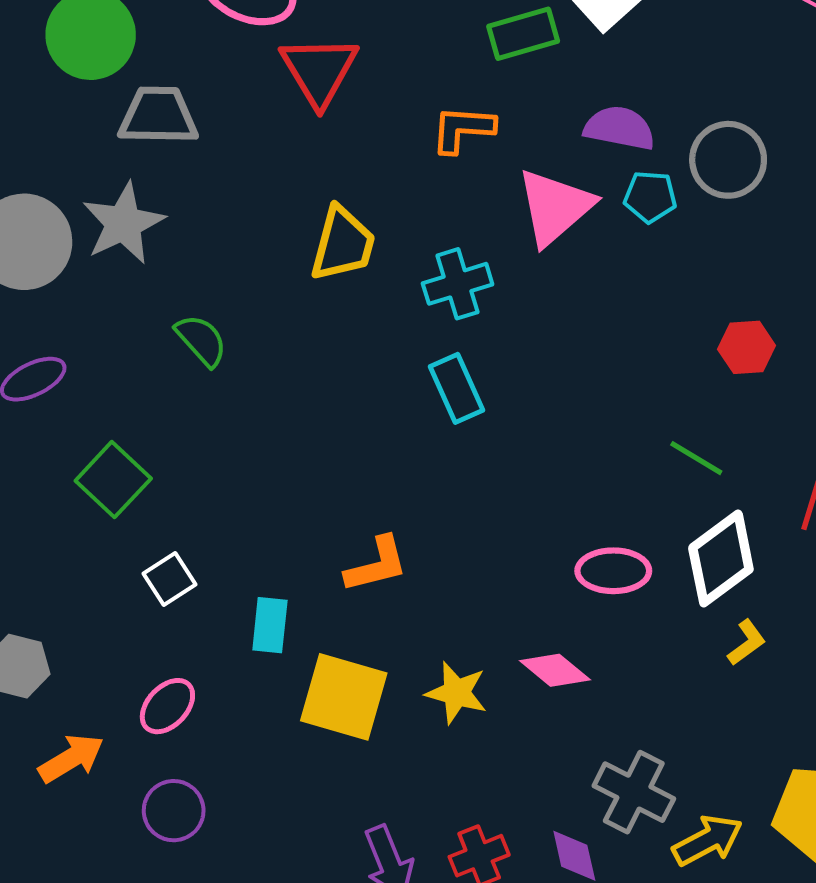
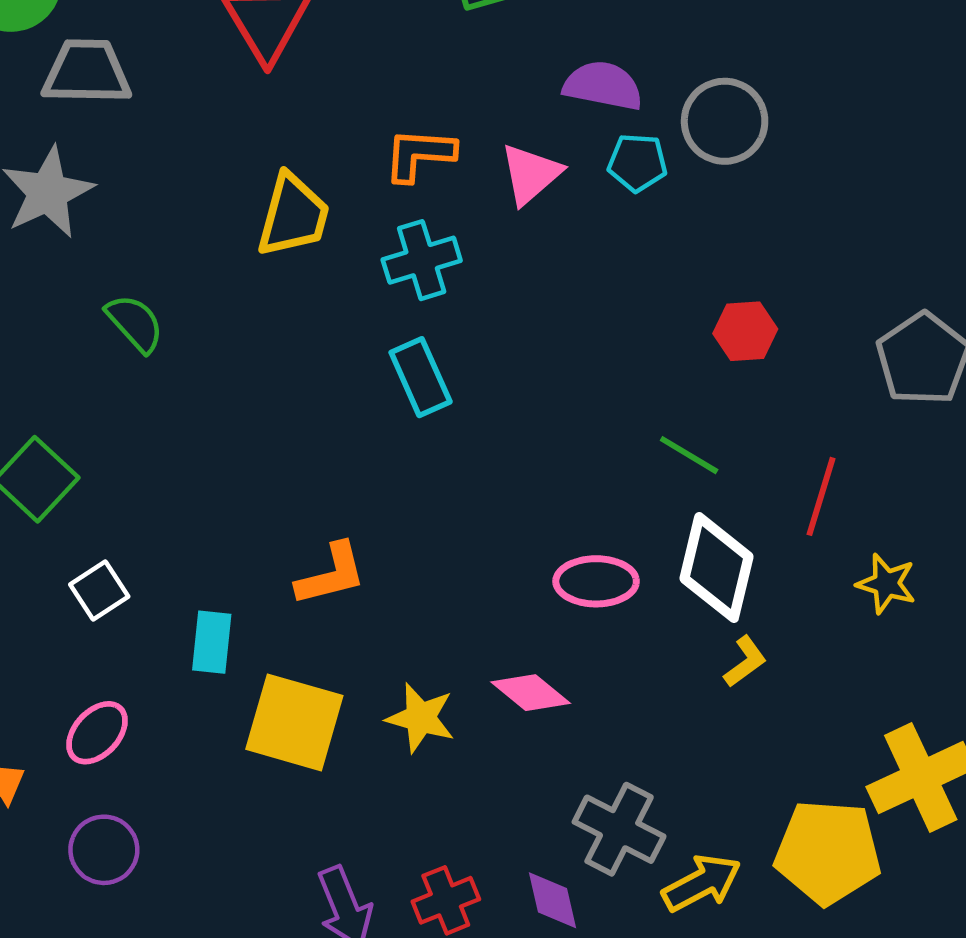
orange L-shape: (463, 129) -> (419, 155), moved
pink triangle: (555, 207) -> (531, 174), size x0.7
white diamond: (721, 558) -> (717, 568), turned -40

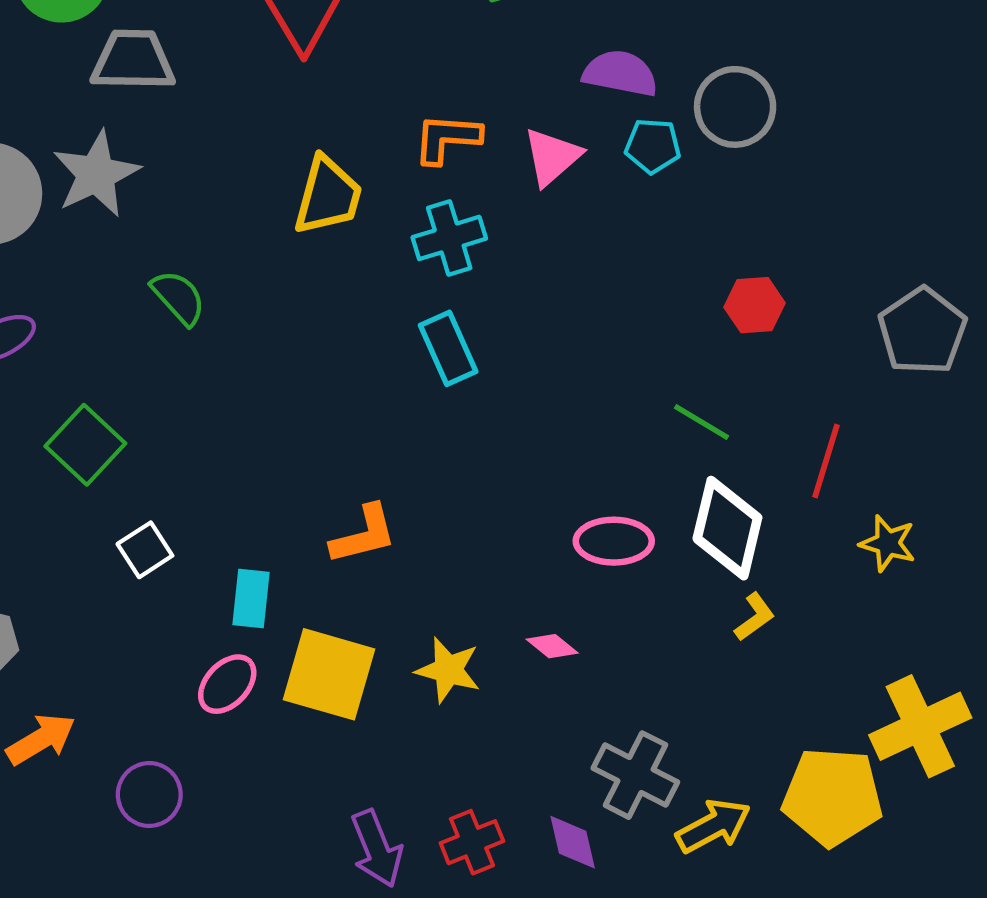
pink diamond: (531, 693) -> (552, 646), size x0.7
pink ellipse: (97, 733) -> (227, 684), moved

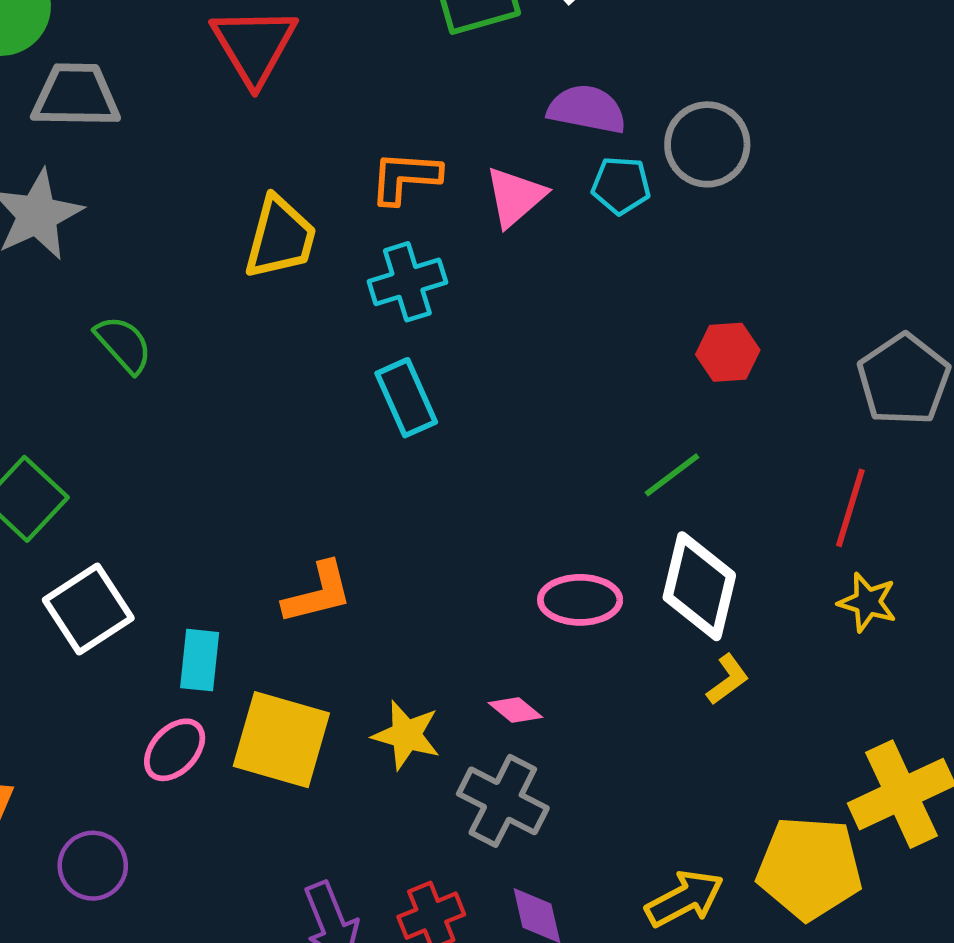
green line: (701, 422) -> (672, 475), turned -68
red line: (826, 461) -> (850, 508), moved
white square: (145, 550) -> (88, 609), size x1.5
gray cross: (635, 775) -> (503, 801), moved

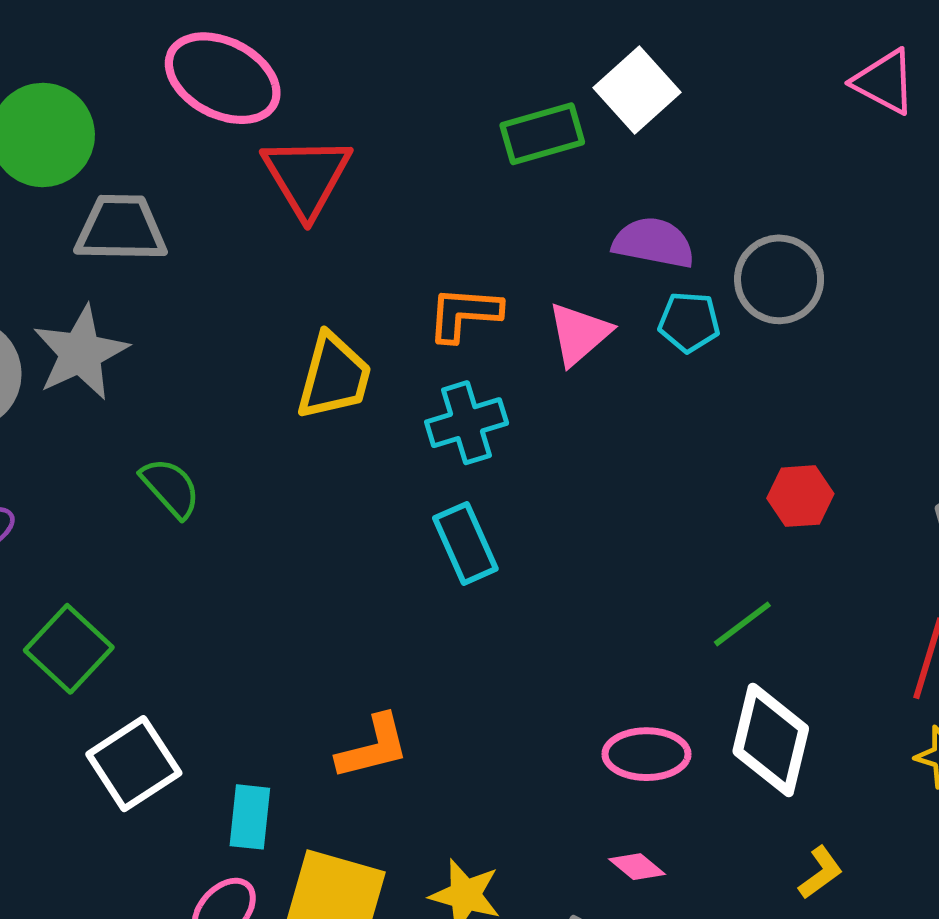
yellow L-shape: (728, 679) -> (821, 873), moved
pink diamond: (515, 710) -> (637, 867), moved

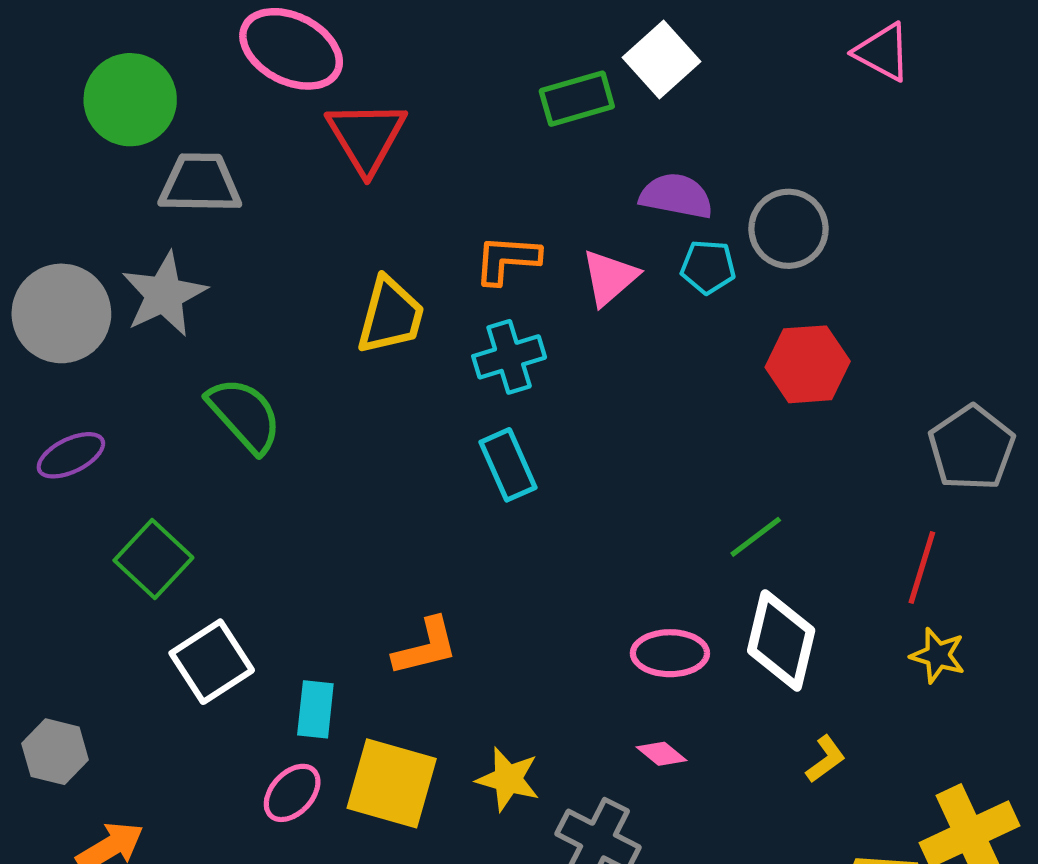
green semicircle: (171, 488) -> (244, 415), size x1.4
red hexagon: (800, 496) -> (808, 364), moved, size x1.4

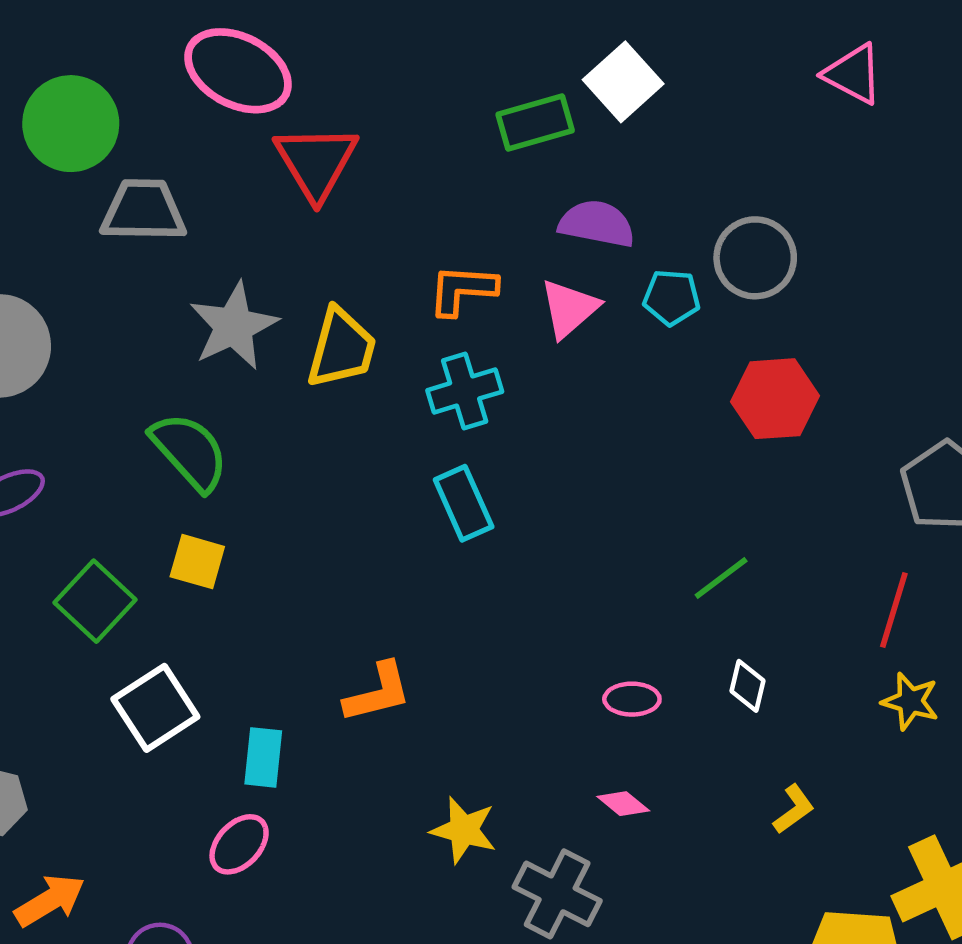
purple semicircle: (676, 196) -> (597, 224), moved
gray star: (164, 294) -> (234, 326), moved
white diamond: (781, 641) -> (747, 686), size x0.5
pink ellipse: (670, 653) -> (632, 699), size x0.7
yellow square: (392, 783) -> (197, 562), moved, size x0.6

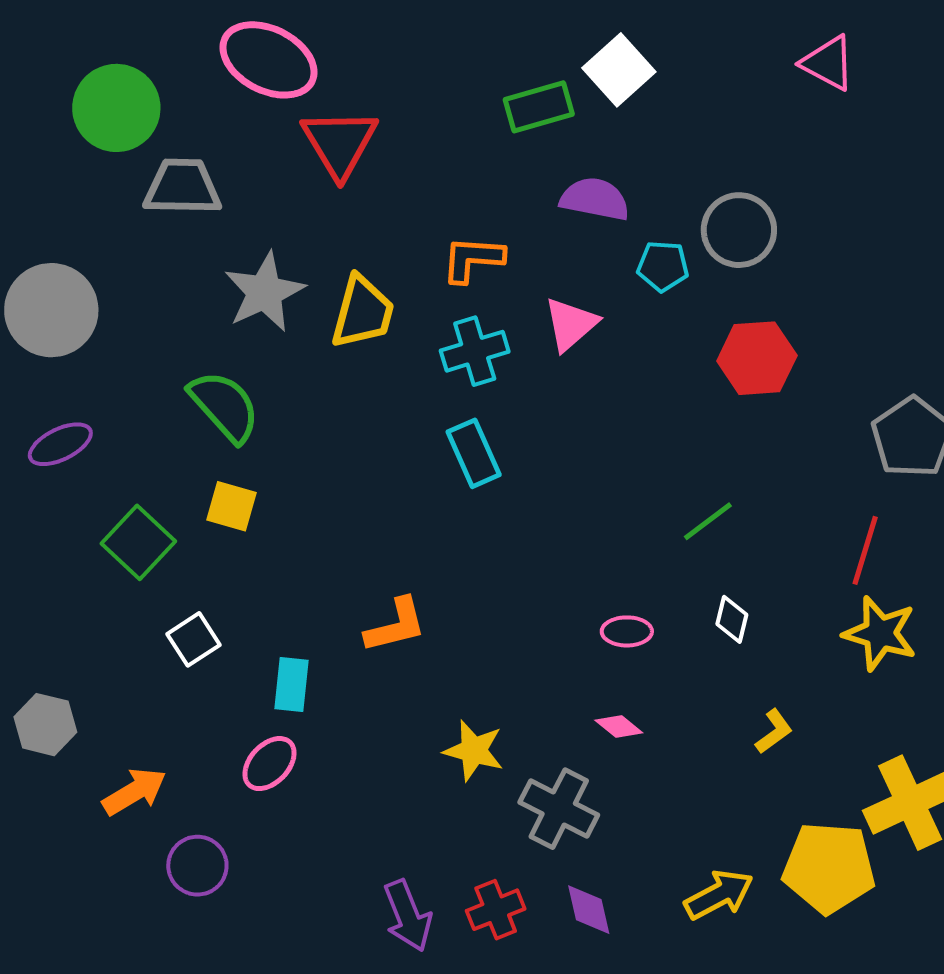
pink triangle: (569, 308) -> (571, 324), moved
yellow star: (910, 701) -> (880, 633), size x1.4
white square: (155, 708) -> (193, 639), size x0.7
orange arrow: (50, 900) -> (134, 792), moved

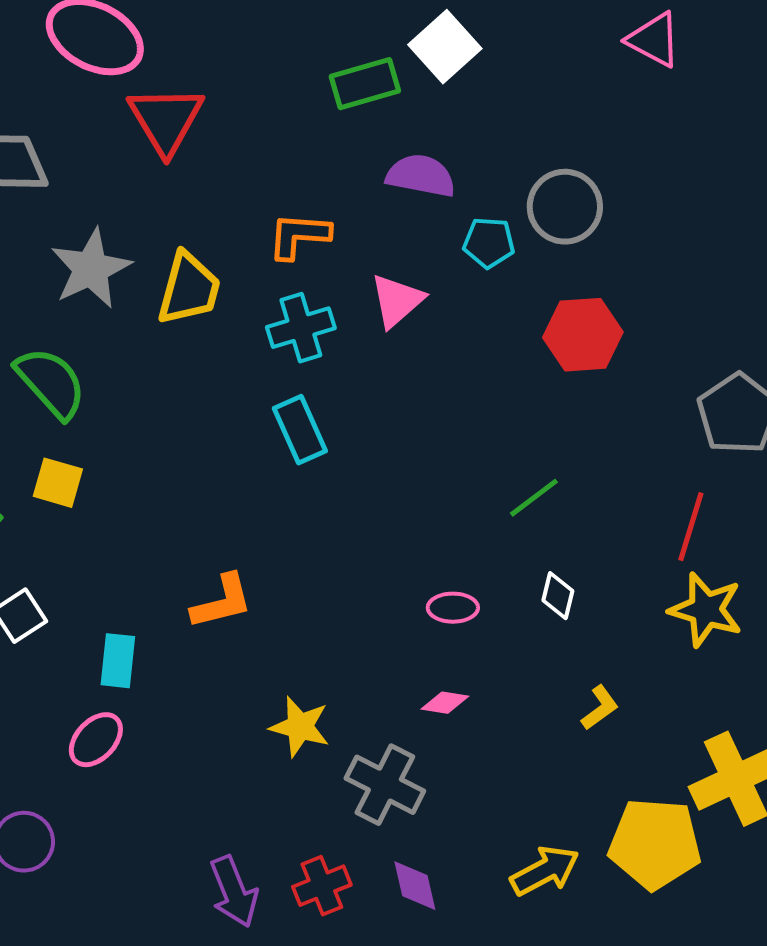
pink diamond: (619, 727) -> (445, 703), turned -30

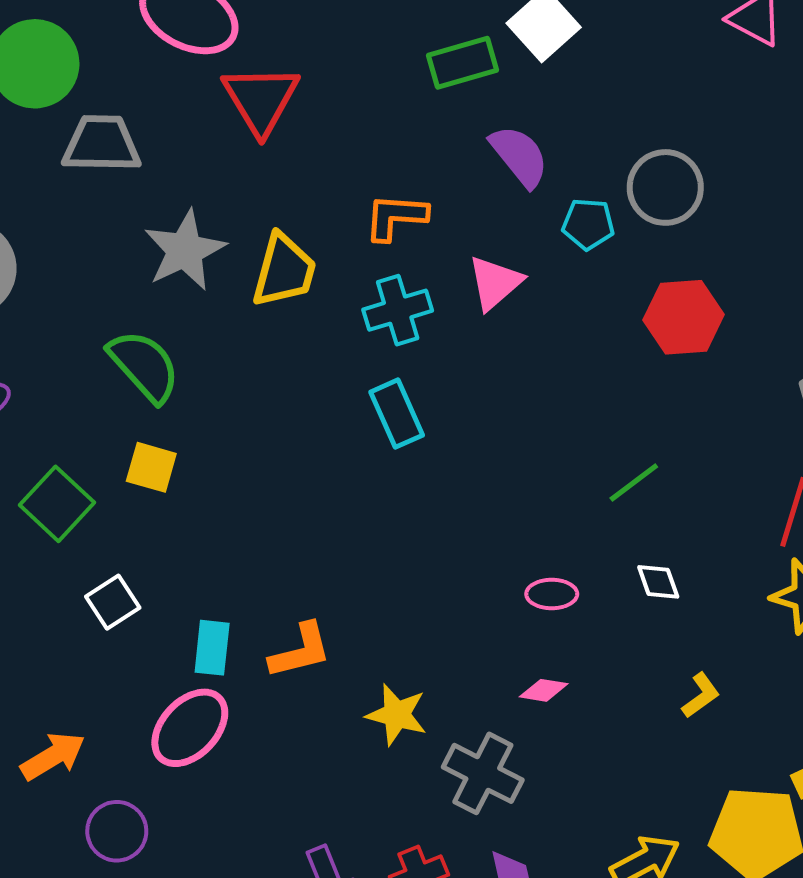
purple semicircle: (421, 176) -> (519, 156), turned 40
white diamond: (558, 596) -> (658, 582), turned -33
orange L-shape: (222, 602) -> (300, 651), moved
pink ellipse: (96, 740) -> (190, 728), size x1.4

